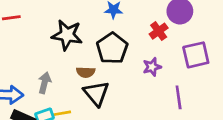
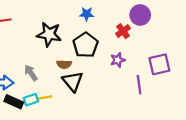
purple square: (196, 55) -> (159, 64), moved
gray arrow: (44, 83) -> (31, 73), turned -49

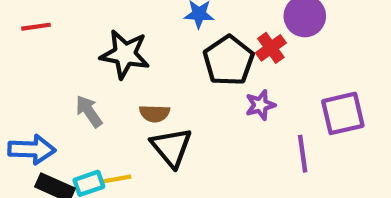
black pentagon: (86, 45) -> (229, 61), moved
gray arrow: (31, 73) -> (89, 111), moved

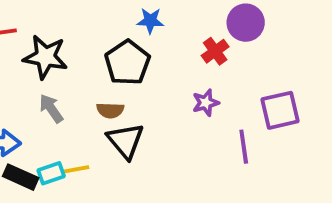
black star: (125, 54) -> (45, 57), moved
black pentagon: (229, 61) -> (127, 63), moved

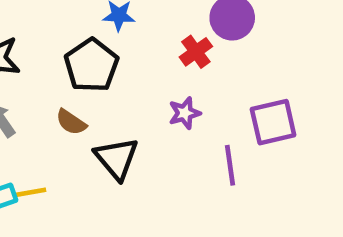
brown semicircle: (110, 110) -> (71, 122), turned 32
black triangle: (125, 141) -> (116, 158), moved

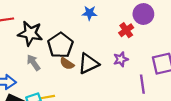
black pentagon: (92, 65) -> (60, 45), moved
black triangle: (116, 158) -> (88, 64), moved, turned 45

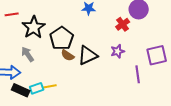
black star: (30, 33) -> (34, 27), turned 30
gray arrow: (33, 63) -> (28, 54), moved

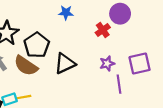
purple star: (118, 51) -> (107, 64), moved
brown semicircle: (68, 55) -> (26, 66), moved, size x1.6

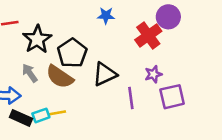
red cross: (103, 30) -> (148, 36), size x1.5
purple square: (140, 64) -> (172, 97), moved
purple line: (119, 84) -> (131, 98), moved

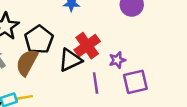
red cross: (148, 36) -> (87, 46), moved
brown semicircle: (60, 77) -> (27, 62), turned 84

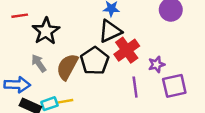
black pentagon: (39, 40) -> (95, 61), moved
black triangle: (70, 60) -> (110, 31), moved

